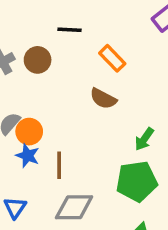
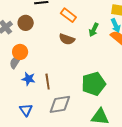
orange circle: (29, 132) -> (20, 52), moved
green arrow: (144, 139) -> (94, 30), moved

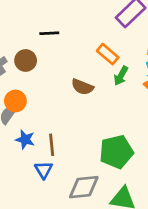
orange rectangle: (68, 15) -> (108, 54), moved
gray diamond: (60, 104) -> (84, 187), moved
blue triangle: (26, 110) -> (44, 170), moved

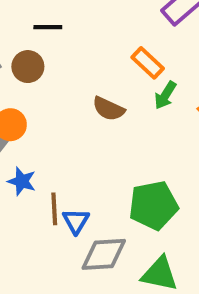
black line: (49, 33) -> (48, 27), moved
brown line: (52, 145) -> (54, 209), moved
blue triangle: (44, 170) -> (76, 221), moved

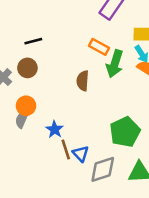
green arrow: (165, 95) -> (115, 64), size x1.5
brown semicircle: (108, 109) -> (83, 81), turned 84
blue star: (22, 181) -> (55, 129), moved, turned 30

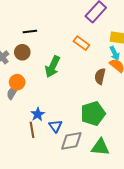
green arrow: (115, 64) -> (52, 67), moved
brown semicircle: (83, 81) -> (100, 76), moved
blue star: (55, 129) -> (38, 114), moved
brown line: (66, 150) -> (32, 130), moved

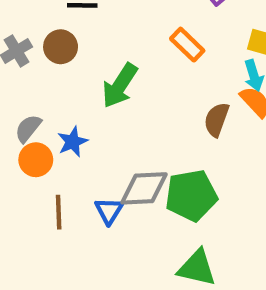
orange circle: (17, 82) -> (36, 160), moved
blue star: (38, 114) -> (73, 142), moved
gray diamond: (71, 141) -> (144, 188), moved

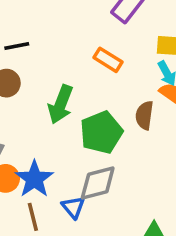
blue star: (73, 142) -> (34, 179), moved, size x1.5
green pentagon: (191, 195) -> (101, 132), moved

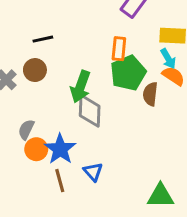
orange rectangle: (108, 60) -> (119, 49), turned 65
green pentagon: (101, 132) -> (128, 73), moved
gray diamond: (98, 183) -> (90, 111), moved, turned -72

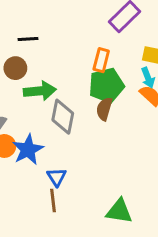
green arrow: (80, 87) -> (40, 91), moved, turned -124
brown semicircle: (150, 94) -> (104, 109), moved
brown line: (60, 181) -> (53, 200), moved

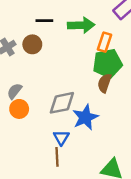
green arrow: (40, 91) -> (81, 25), moved
gray diamond: (63, 117) -> (62, 103), moved, turned 64
blue star: (28, 150) -> (85, 117), moved

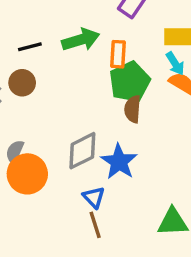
orange circle: (19, 109) -> (27, 174), size x1.5

